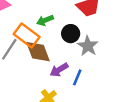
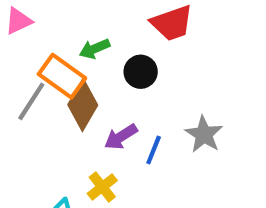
gray star: (88, 46) -> (204, 134), moved
brown diamond: (38, 52) -> (83, 105), turned 52

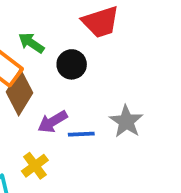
green arrow: (95, 49) -> (31, 43), turned 56
blue line: (154, 150) -> (81, 134), turned 64

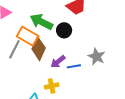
green arrow: (31, 43) -> (41, 22), size x1.6
yellow cross: (35, 166) -> (52, 86), turned 32

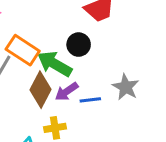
green arrow: (41, 22) -> (55, 64), moved
brown diamond: (39, 49) -> (40, 90), moved

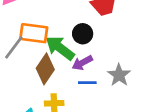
orange rectangle: (23, 50) -> (34, 33), turned -32
purple arrow: (67, 92) -> (82, 63), moved

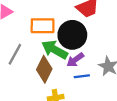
orange rectangle: (34, 33) -> (43, 26), moved
black circle: (83, 34) -> (72, 35), size x1.6

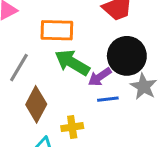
black circle: (72, 35) -> (127, 56), moved
brown diamond: (44, 69) -> (36, 104), moved

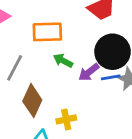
green arrow: (72, 63) -> (63, 61), size x0.6
blue line: (108, 99) -> (111, 77), moved

